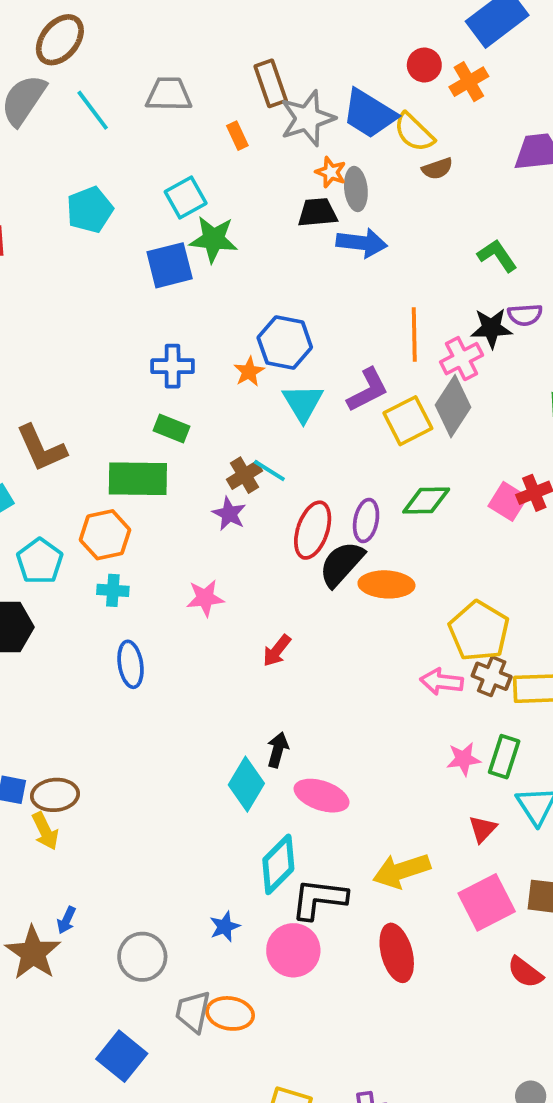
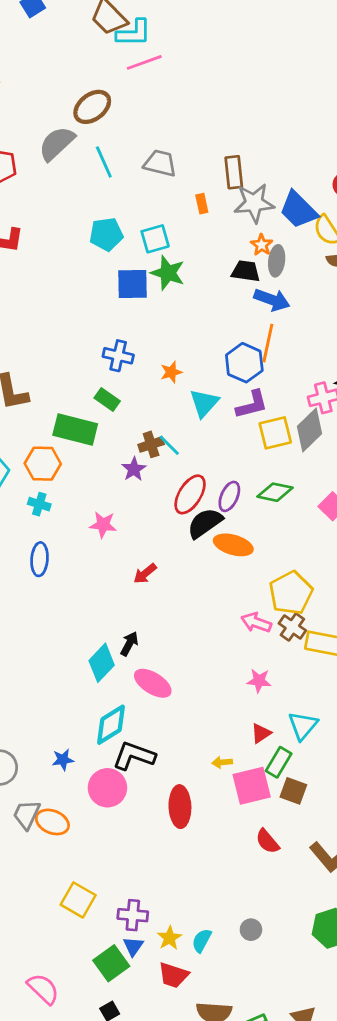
cyan pentagon: (90, 210) -> (106, 234), moved
orange line: (414, 334) -> (268, 343), moved
blue hexagon: (285, 342) -> (244, 363), moved
green rectangle: (504, 757) -> (279, 762), moved
yellow arrow: (402, 871) -> (222, 762), moved, size x0.5

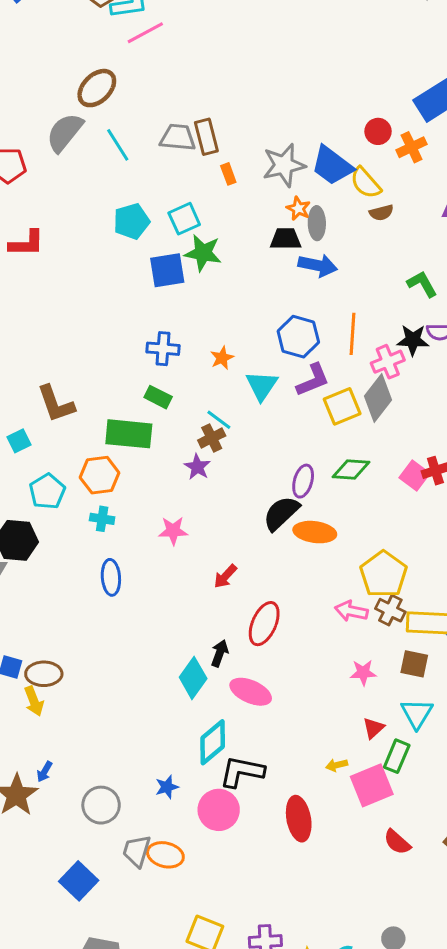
brown rectangle: (234, 172) -> (206, 137), moved
orange line: (268, 343) -> (352, 334), moved
cyan line: (169, 445) -> (219, 420), moved
red ellipse: (190, 494) -> (264, 624), moved
brown square: (293, 791) -> (414, 664), moved

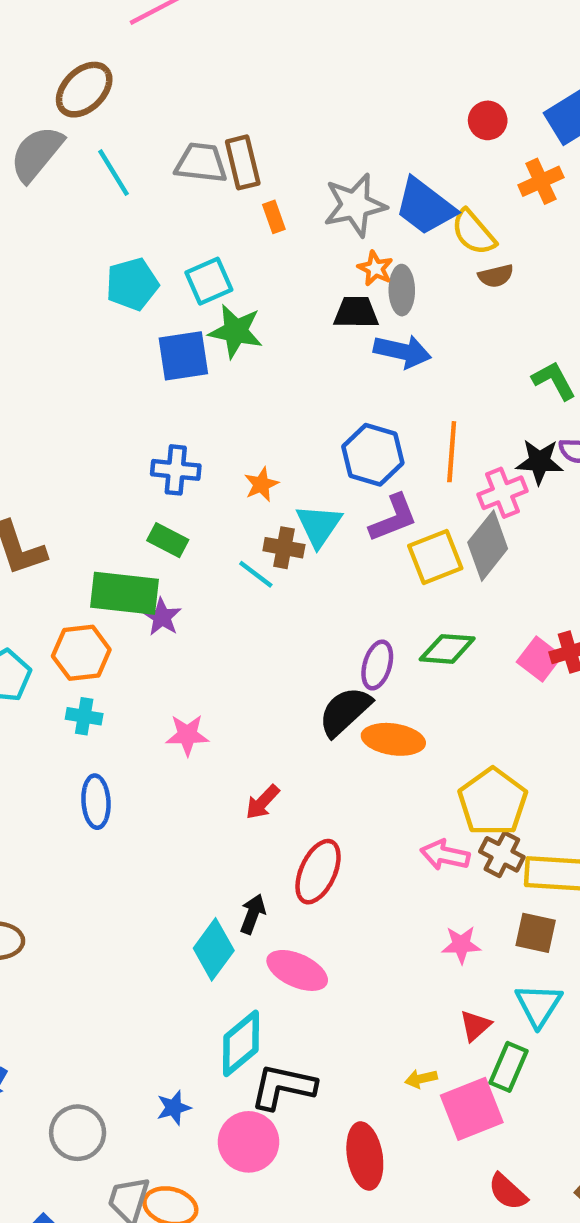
red circle: (378, 131) -> (488, 120), moved
brown cross: (212, 438) -> (284, 548), moved, turned 36
purple star: (197, 467) -> (162, 617), moved

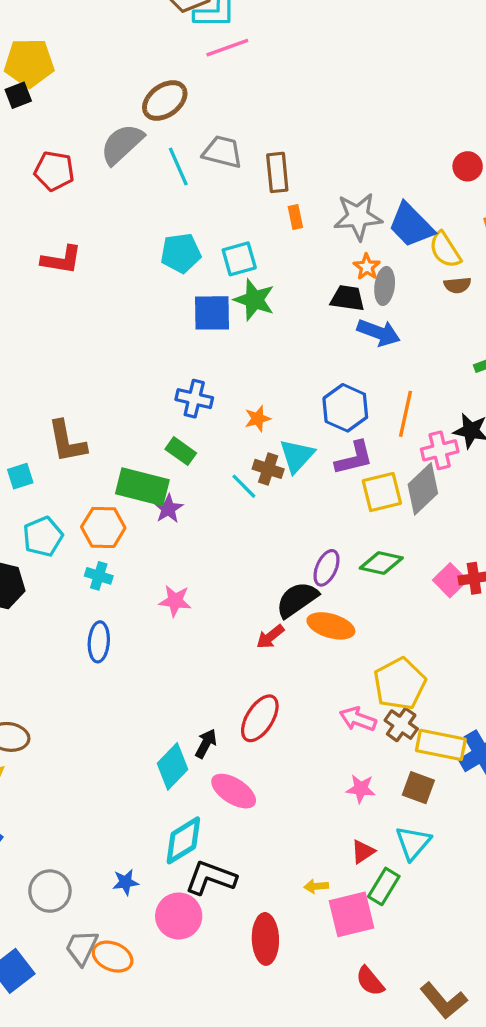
gray trapezoid: (201, 163) -> (222, 152), moved
red arrow: (263, 802) -> (270, 637), moved

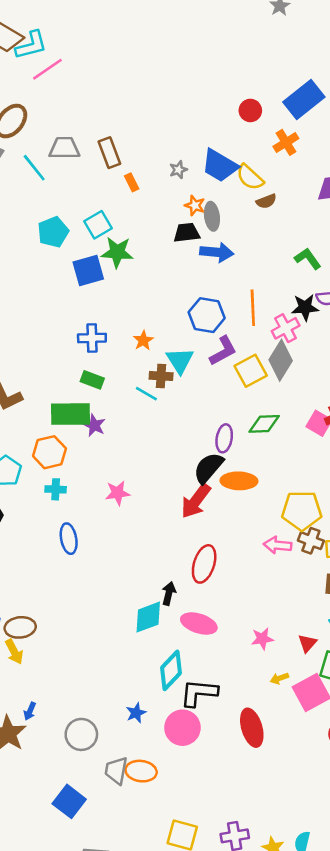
gray star: (358, 217) -> (178, 170), size x0.5
red arrow: (270, 637) -> (196, 501), size x1.6
yellow pentagon: (400, 684) -> (302, 511), turned -30
cyan diamond: (172, 766) -> (148, 617), turned 40
pink star: (361, 789) -> (262, 639), moved

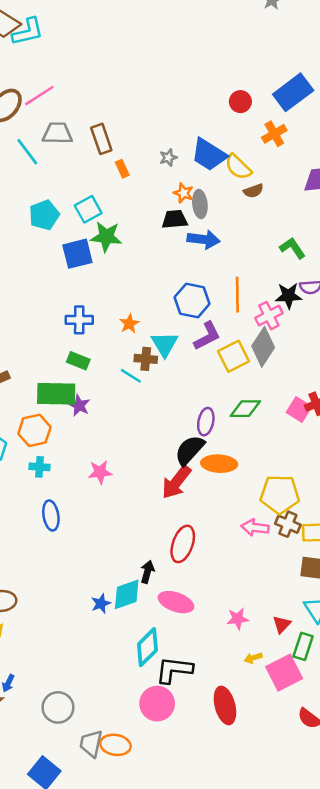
pink line: (47, 69) -> (39, 96), moved
blue star: (136, 713) -> (101, 603), moved

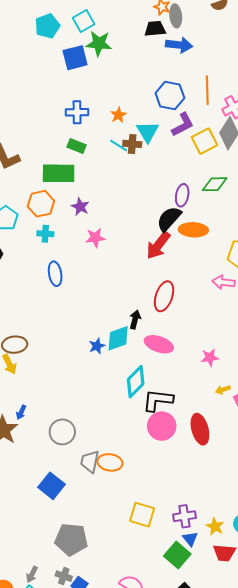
cyan line: (131, 376) -> (119, 145), moved
purple star: (79, 405) -> (80, 207), moved
pink circle: (157, 704) -> (162, 426), moved

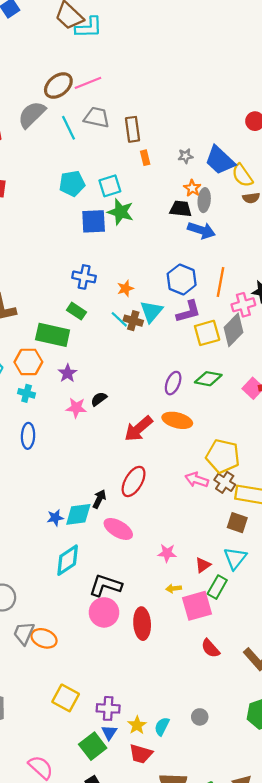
black semicircle: (169, 219) -> (99, 399), moved, size x0.6
cyan diamond: (136, 382) -> (68, 560), moved

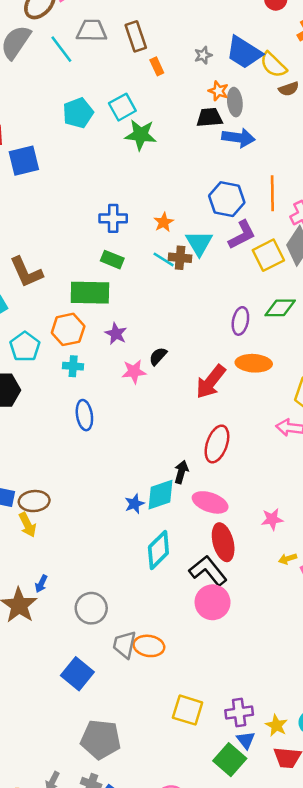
blue square: (94, 221) -> (24, 161), moved
black L-shape: (105, 585) -> (208, 571), turned 44
red ellipse: (142, 624) -> (223, 542), moved

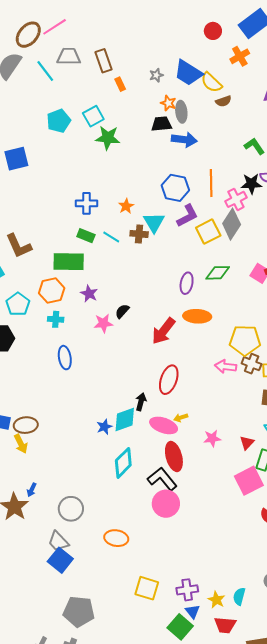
cyan line: (164, 259) -> (111, 237), moved
yellow arrow: (288, 559) -> (181, 418), moved
gray trapezoid: (124, 645) -> (58, 541), moved, turned -55

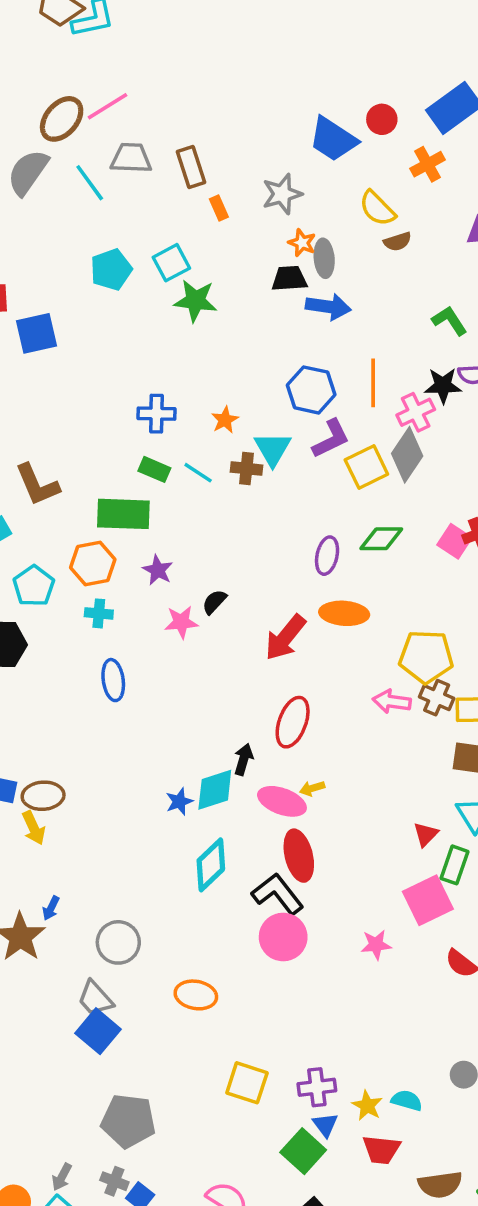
blue trapezoid: (188, 73) -> (333, 139), moved
gray star: (156, 75) -> (282, 194), size x1.6
pink star: (212, 438) -> (376, 945), moved
cyan semicircle: (239, 596) -> (407, 1100), turned 90

